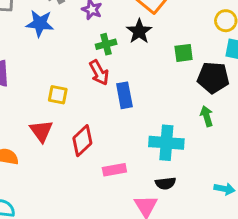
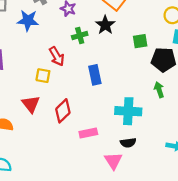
red arrow: (99, 73) -> (57, 56), moved

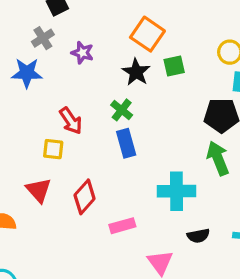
green cross: (80, 36) -> (122, 110), moved, turned -32
green square: (140, 41) -> (174, 66), moved
green arrow: (159, 90) -> (218, 158), size x1.5
black semicircle: (128, 143) -> (198, 236), moved

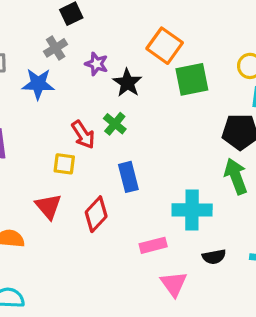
green square: (174, 66) -> (192, 79), size x1.5
black star: (136, 72) -> (127, 83), moved
green cross: (122, 110) -> (115, 124), moved
blue rectangle: (126, 143) -> (128, 177), moved
pink rectangle: (122, 226) -> (153, 245), moved

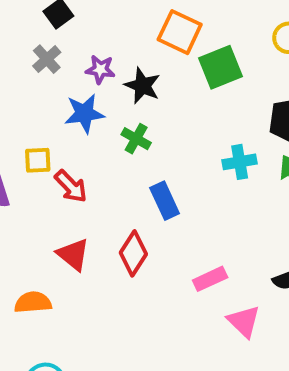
blue star: (38, 84) -> (84, 113), moved
red arrow: (83, 135) -> (71, 186), moved
yellow square: (64, 164) -> (38, 160), moved
cyan cross: (192, 210) -> (240, 162), moved, size x0.7

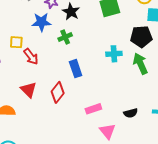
green cross: (136, 139) -> (65, 37), turned 32

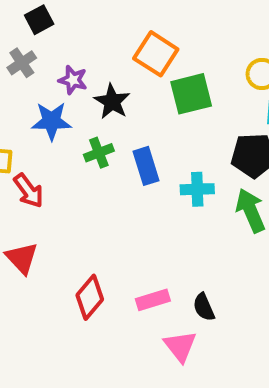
blue rectangle: (76, 69) -> (146, 166), moved
red diamond: (58, 92) -> (90, 297), moved
black semicircle: (131, 113) -> (204, 307), moved, turned 80

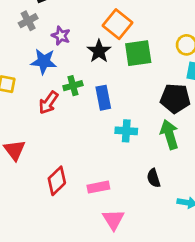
black star: (112, 102) -> (99, 51), moved
cyan cross: (197, 189) -> (126, 131), moved
red arrow: (29, 191) -> (48, 103), moved, turned 65
black semicircle: (204, 307) -> (154, 178), moved

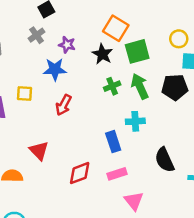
green cross: (73, 86) -> (112, 86), moved
blue rectangle: (103, 98) -> (113, 142), moved
green arrow: (169, 135) -> (140, 86), moved
black semicircle: (154, 178) -> (165, 160), size x1.5
red diamond: (57, 181) -> (80, 173), turned 30

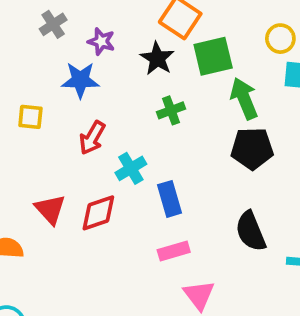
green arrow: (140, 86) -> (244, 98), moved
black pentagon: (175, 87) -> (252, 148), moved
cyan cross: (135, 121) -> (131, 168), moved, turned -30
red diamond: (80, 173) -> (98, 213), moved

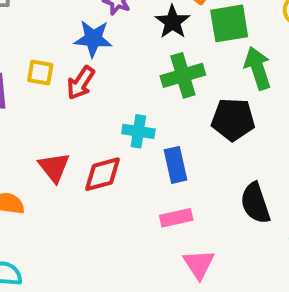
green cross: (171, 110) -> (183, 75), size x1.5
red arrow: (92, 138) -> (81, 83), moved
black pentagon: (252, 148) -> (233, 120), moved
cyan cross: (131, 168) -> (138, 131), turned 36

